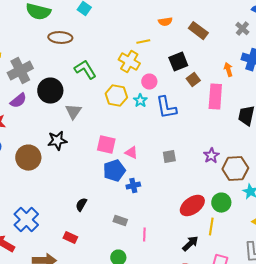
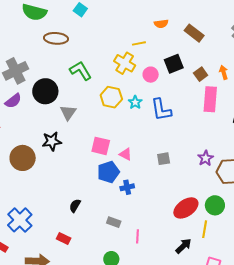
brown square: (193, 80) -> (201, 74), moved
pink circle: (149, 82) -> (151, 75), moved

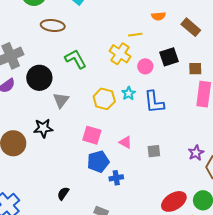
brown square: (201, 74) -> (195, 69), turned 32
yellow hexagon: (111, 97) -> (104, 99), moved
pink triangle: (126, 154) -> (125, 142), moved

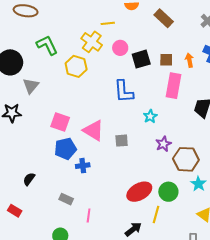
black square: (169, 57) -> (141, 59), moved
pink circle: (145, 66) -> (120, 48), moved
cyan star: (129, 93) -> (150, 116), moved
yellow hexagon: (104, 99) -> (76, 66), moved
pink triangle: (125, 142) -> (93, 131), size x1.6

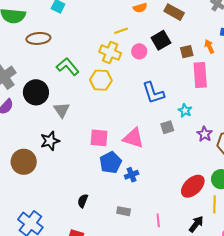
black square: (141, 59) -> (161, 40), moved
gray square: (122, 141) -> (167, 127), moved
pink line: (89, 215) -> (158, 220), moved

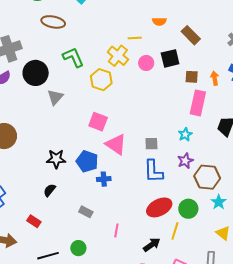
blue L-shape: (153, 93) -> (153, 171), moved
cyan star: (185, 111) -> (185, 134), moved
pink square: (99, 138) -> (98, 122), moved
black star: (50, 141) -> (56, 159), moved
blue pentagon: (111, 163) -> (87, 161), turned 30

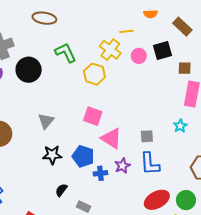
gray triangle: (55, 97) -> (46, 121), moved
purple star: (185, 161) -> (122, 166), moved
black semicircle: (50, 190) -> (61, 190), moved

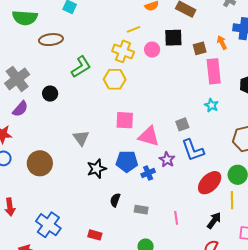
black square: (163, 50) -> (173, 38), turned 30
green L-shape: (66, 53) -> (81, 67), turned 100
black circle: (29, 70) -> (50, 94), size x0.6

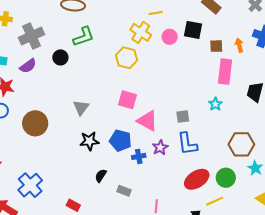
green L-shape: (81, 67) -> (83, 37), moved
yellow line: (232, 200) -> (215, 201), turned 54

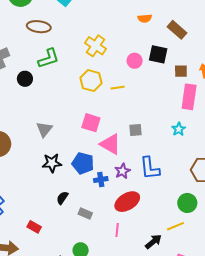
yellow line: (156, 13) -> (118, 88), moved
yellow cross: (141, 32) -> (96, 46), moved
gray square: (183, 117) -> (135, 130), moved
red ellipse: (197, 179) -> (127, 202), moved

